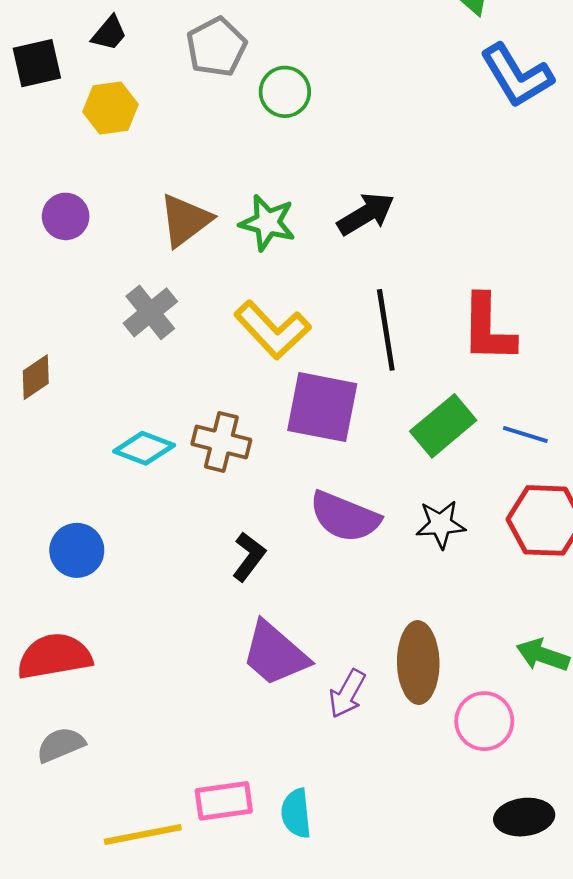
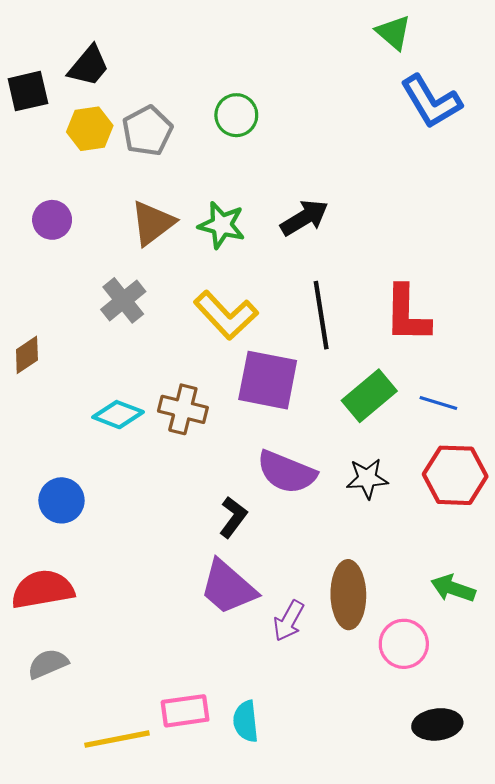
black trapezoid: (109, 33) -> (89, 66), size x1.4
gray pentagon: (216, 47) -> (147, 131), moved
black L-shape: (249, 557) -> (233, 517), moved

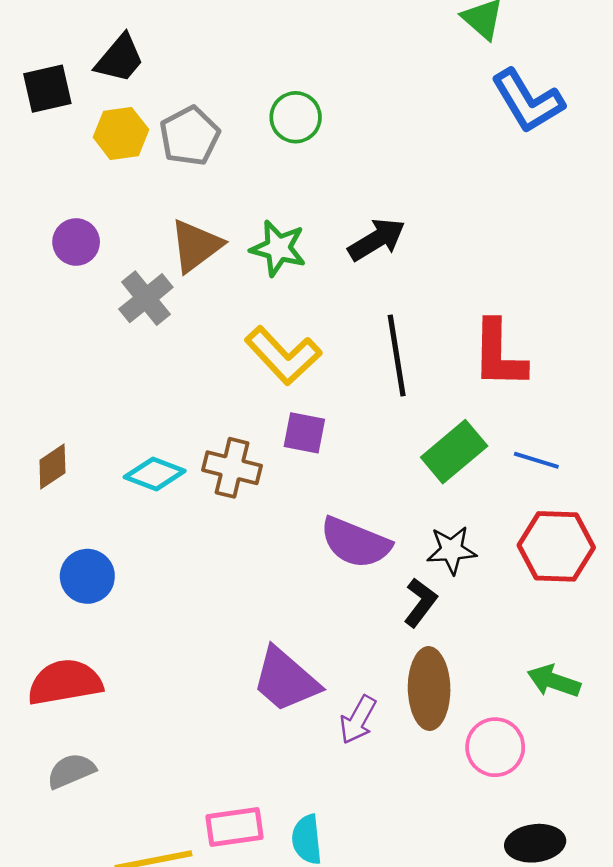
gray cross: (123, 300) -> (146, 298), moved
brown diamond: (27, 355) -> (52, 467), moved
purple square: (268, 380) -> (304, 433), moved, size x0.6
black L-shape: (233, 517) -> (420, 602), moved

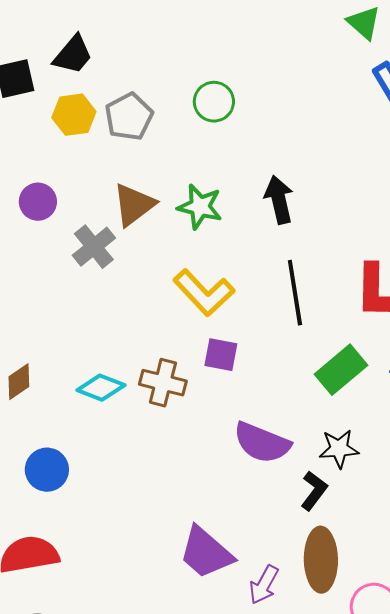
black arrow: (377, 240) -> (279, 200), turned -72

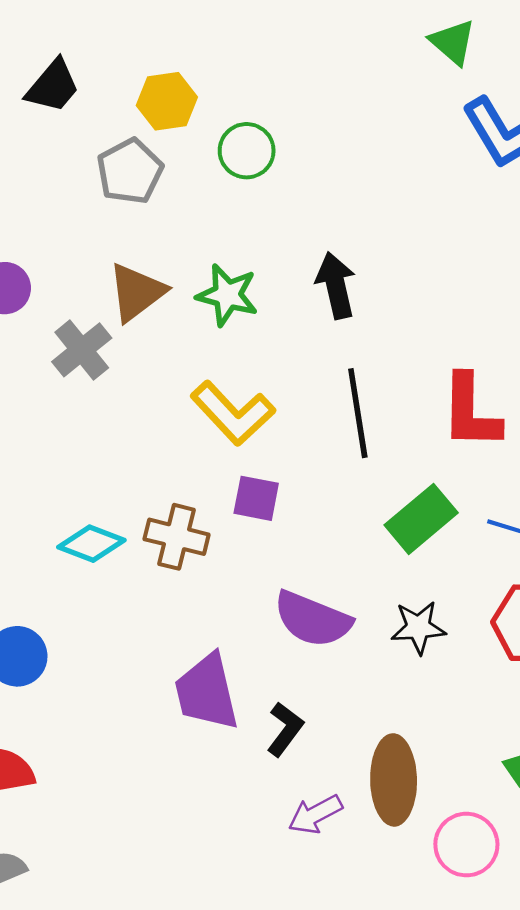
yellow hexagon: (74, 115) -> (167, 101), moved
black L-shape: (314, 491) -> (285, 729), moved
purple trapezoid: (206, 553) -> (207, 692), moved, turned 36
purple arrow: (264, 585) -> (315, 814), turned 33

